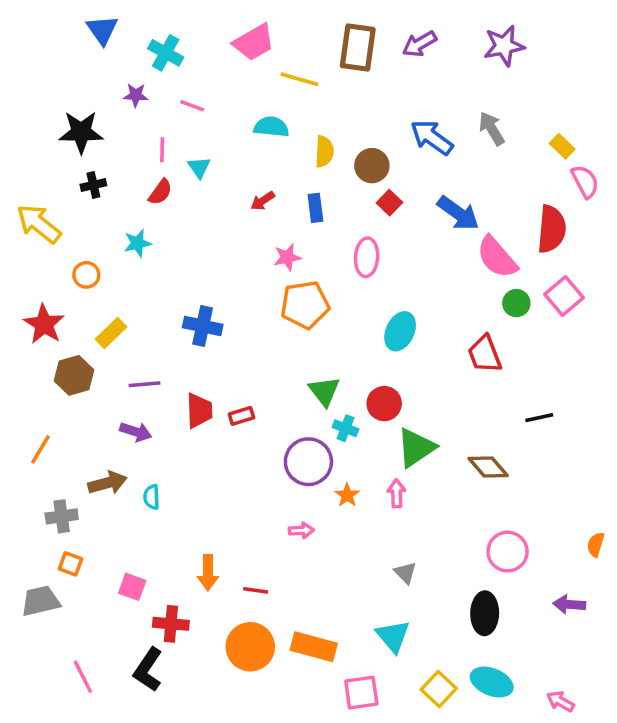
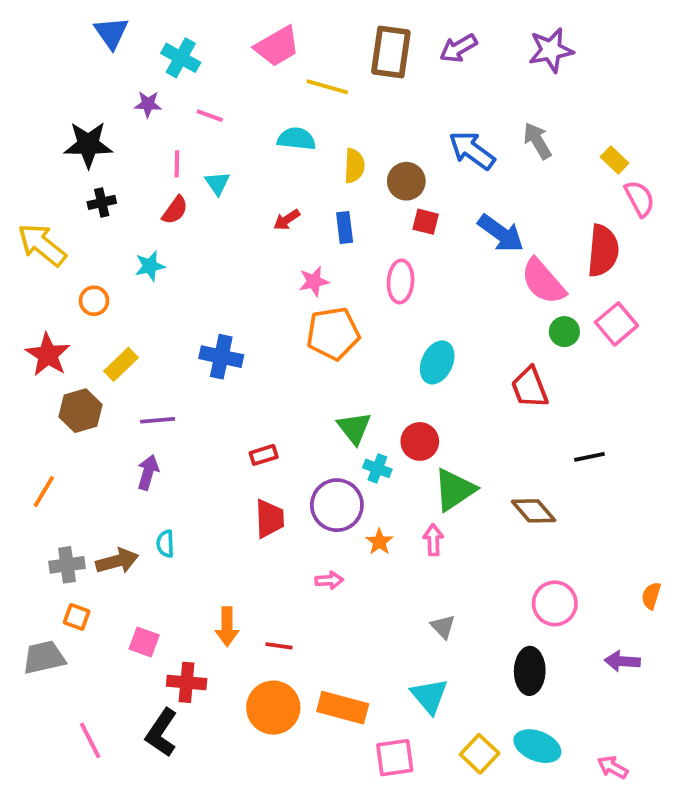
red square: (389, 203) -> (426, 222), turned -30
red trapezoid: (199, 411) -> (269, 519), moved
purple arrow: (136, 432) -> (148, 472), turned -92
brown arrow: (107, 483) -> (117, 561), moved

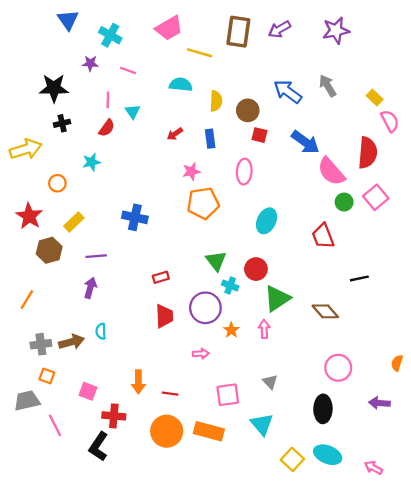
yellow arrow: (42, 245) -> (26, 149), turned 124
pink line: (90, 740) -> (55, 425), moved
pink square: (395, 758) -> (228, 395), moved

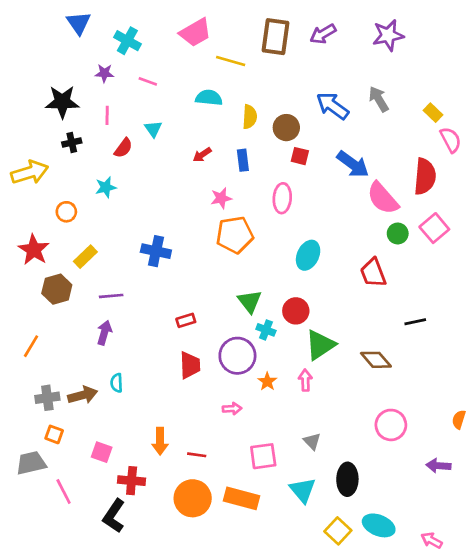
pink line: (108, 100) -> (107, 115), moved
black ellipse: (323, 409) -> (347, 479), moved

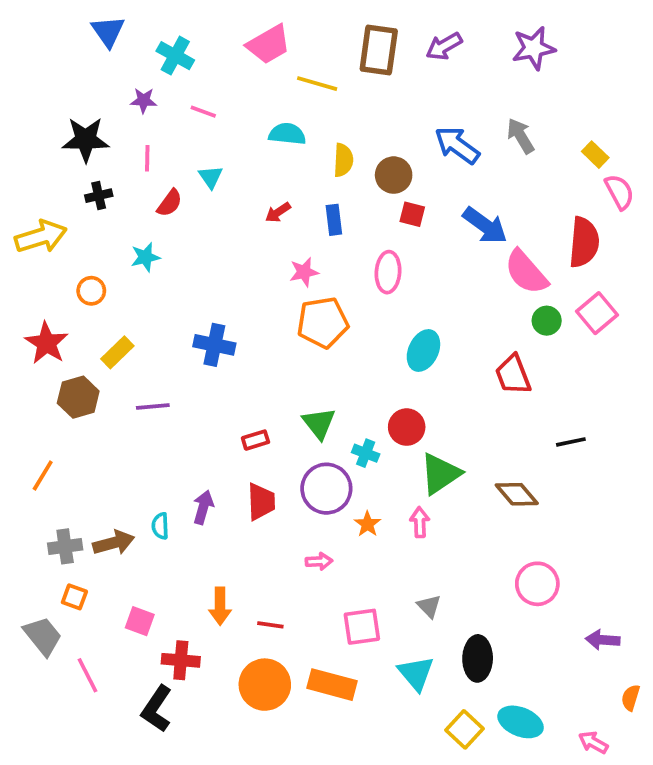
green triangle: (250, 301) -> (319, 423), moved
purple arrow: (104, 333) -> (203, 507), moved
orange semicircle: (459, 420) -> (631, 698), moved
gray trapezoid: (31, 463) -> (43, 636), turned 64

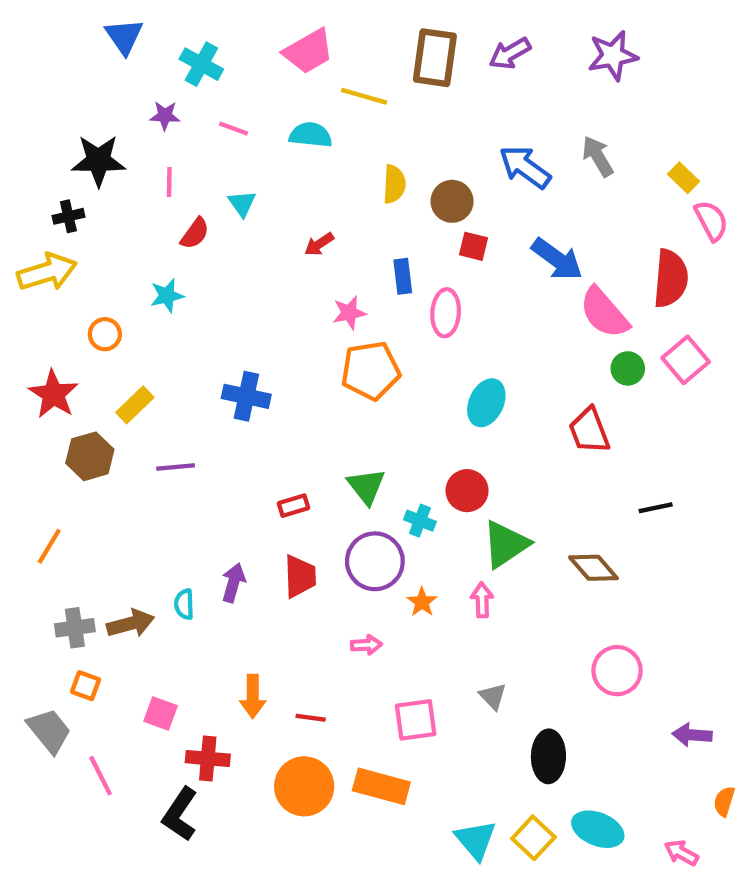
cyan semicircle: (287, 134) -> (311, 135), moved
black cross: (99, 196) -> (68, 216), moved
blue rectangle: (334, 220) -> (403, 276), moved
cyan triangle: (416, 673) -> (476, 840), moved

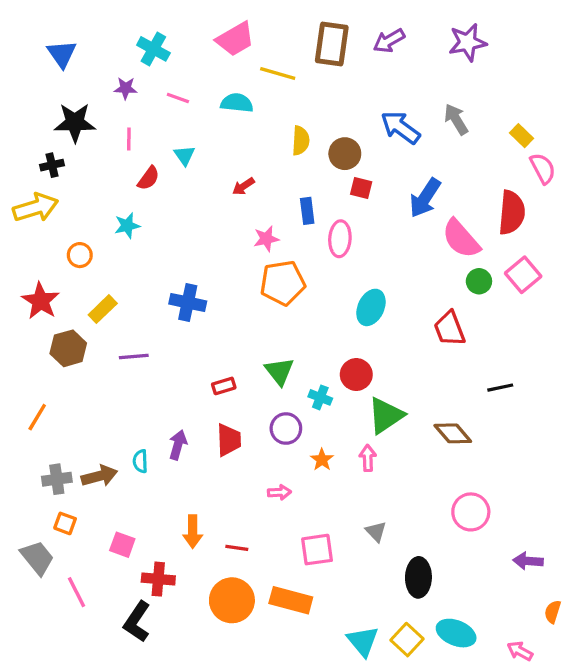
blue triangle: (124, 36) -> (62, 54), moved
blue arrow: (557, 259) -> (425, 198), turned 87
purple circle: (375, 561) -> (286, 429), size x0.7

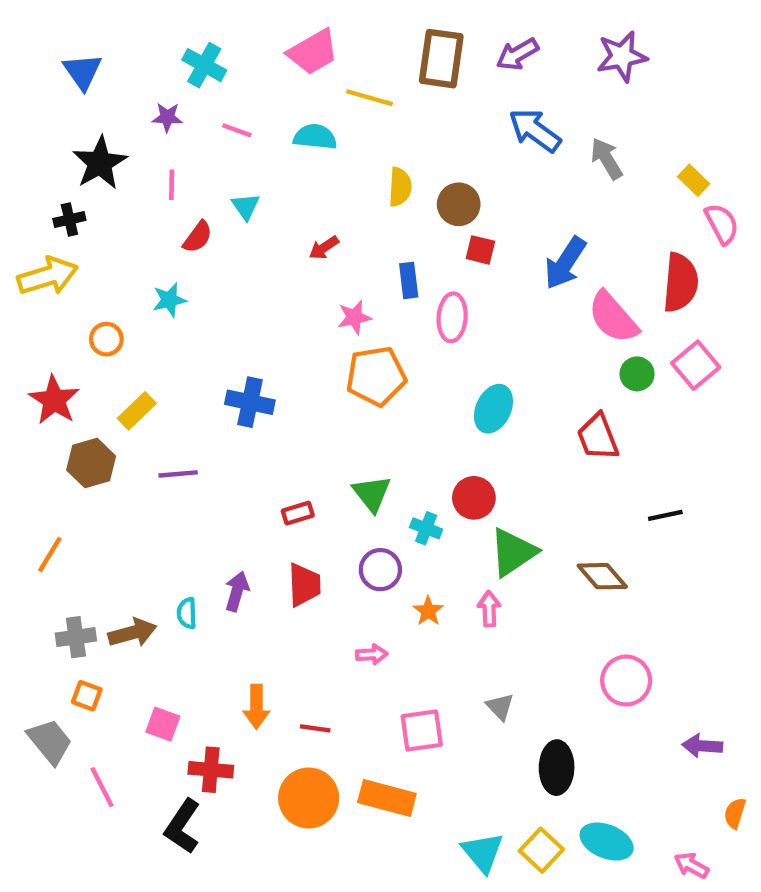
black star: (75, 123) -> (100, 163), turned -30
blue arrow: (400, 127) -> (535, 130), moved

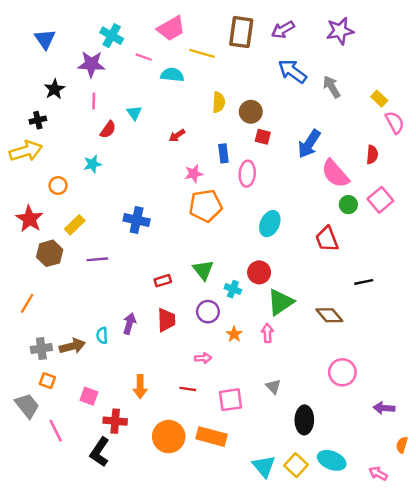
purple star: (167, 117) -> (91, 64), size x1.6
pink line: (237, 130) -> (144, 57), moved
black star: (100, 163) -> (54, 89), size x0.7
red semicircle: (681, 283) -> (372, 155), size x0.6
red line: (315, 728) -> (188, 389), moved

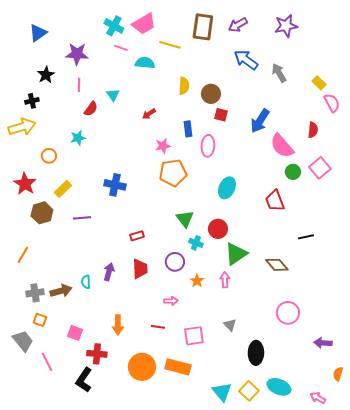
cyan cross: (112, 36) -> (114, 26), moved
blue triangle: (45, 39) -> (38, 33), turned 30
green triangle: (203, 270) -> (185, 219), moved

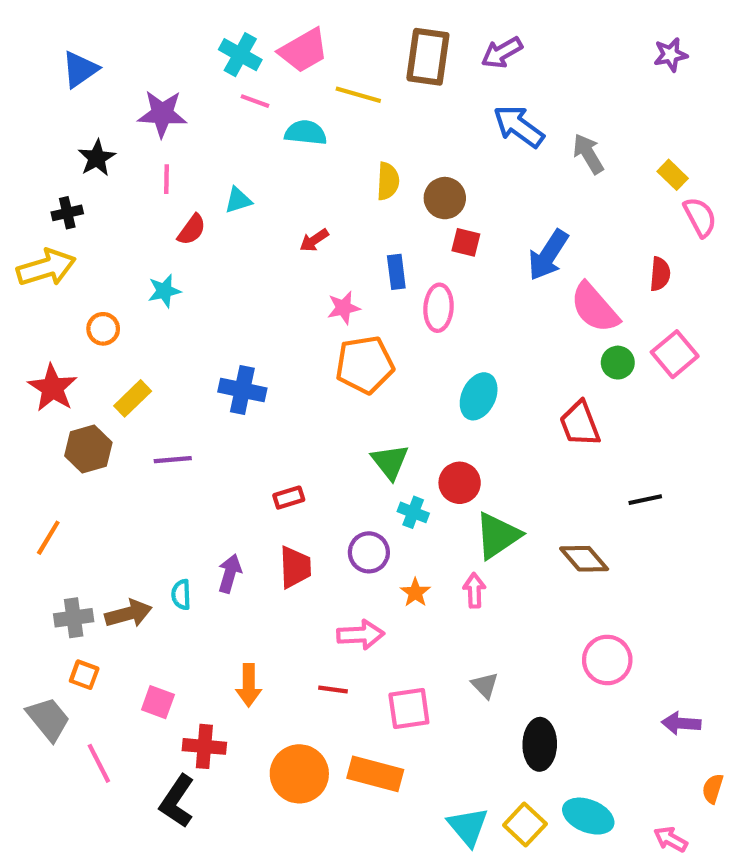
purple star: (286, 26) -> (671, 55), moved, size x0.7
cyan triangle: (113, 95) -> (238, 200), turned 48
pink arrow: (171, 301) -> (360, 635), size x1.5

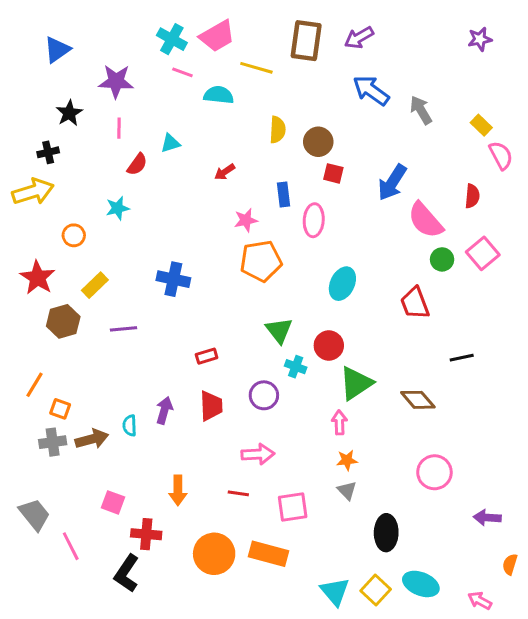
orange star: (415, 592) -> (347, 460), moved, turned 30
orange square: (84, 675) -> (60, 409), moved

